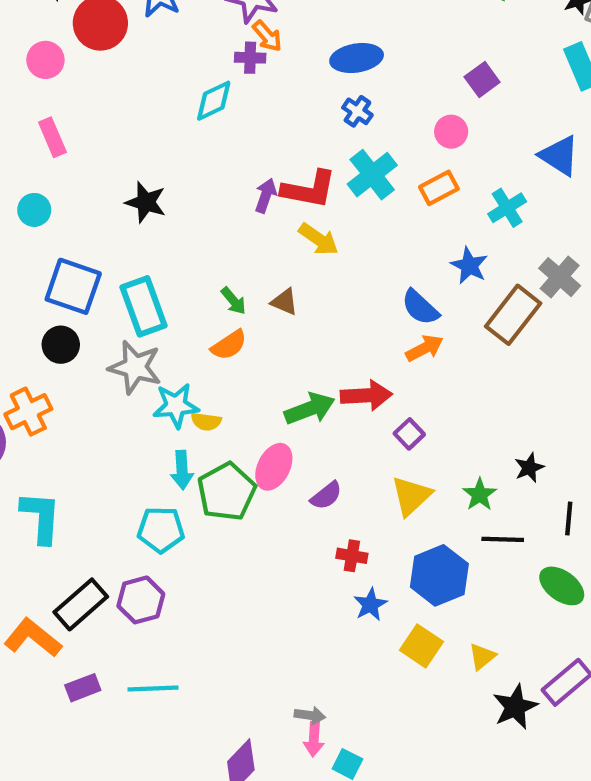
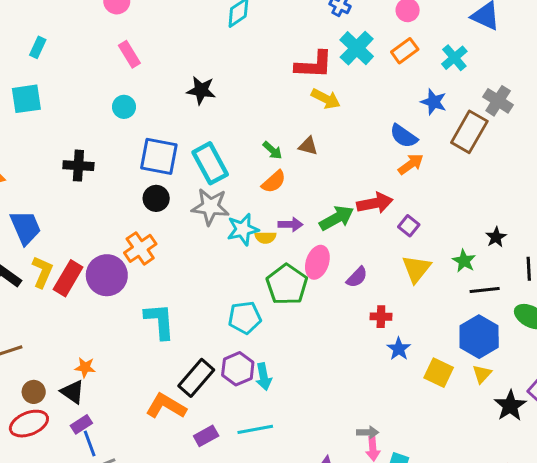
purple arrow: (266, 196) -> (290, 224), moved, turned 80
cyan arrow: (182, 470) -> (264, 377), moved
blue hexagon: (439, 575) -> (479, 337), moved

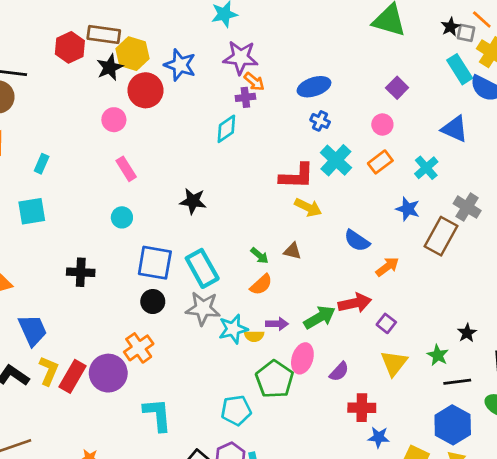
blue semicircle: (404, 136) -> (357, 241), moved
red cross: (381, 317) -> (362, 408), size x1.4
blue star: (399, 349) -> (379, 437), turned -30

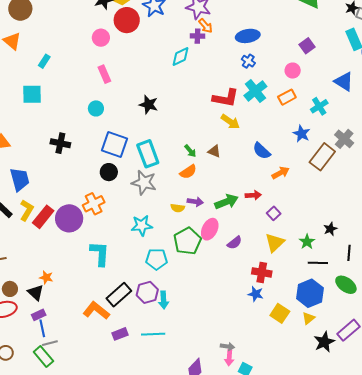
red arrow: (355, 303) -> (253, 195), size x0.7
cyan star: (233, 329) -> (142, 226), moved
red cross: (362, 408) -> (262, 272), moved

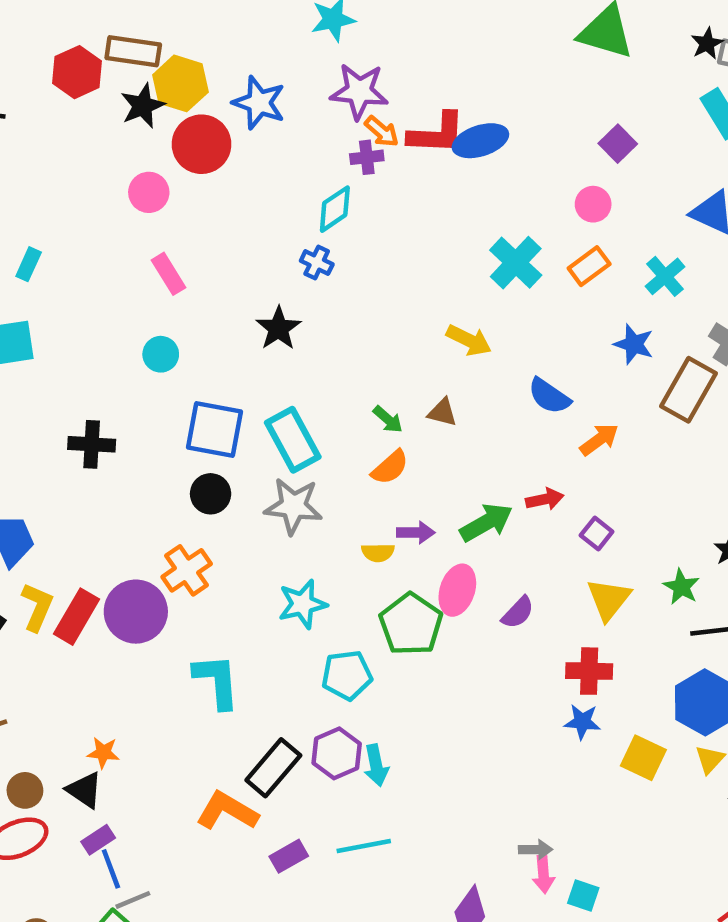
blue cross: (248, 61) -> (317, 263), moved
red L-shape: (226, 98) -> (437, 134), moved
black star: (149, 105) -> (278, 328), turned 30

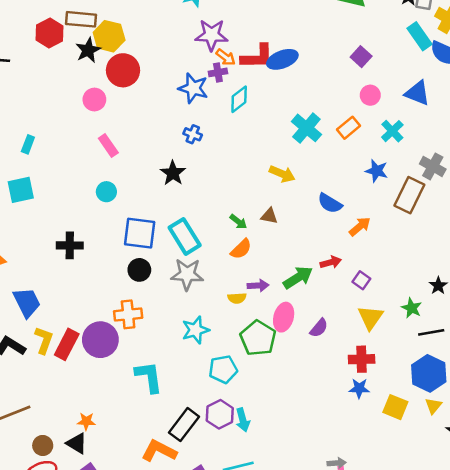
blue star: (259, 103) -> (193, 88), moved
pink circle: (593, 204) -> (370, 95), moved
cyan diamond: (335, 209) -> (239, 99), moved
orange cross: (187, 570) -> (128, 314), turned 32

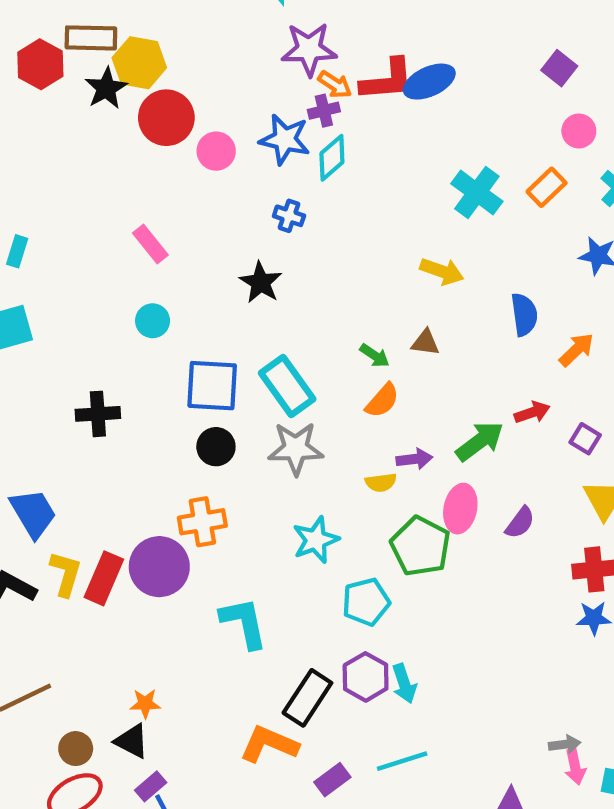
cyan diamond: (239, 99) -> (332, 158), moved
pink circle: (94, 100) -> (216, 151), moved
blue semicircle: (330, 203) -> (524, 315), turned -125

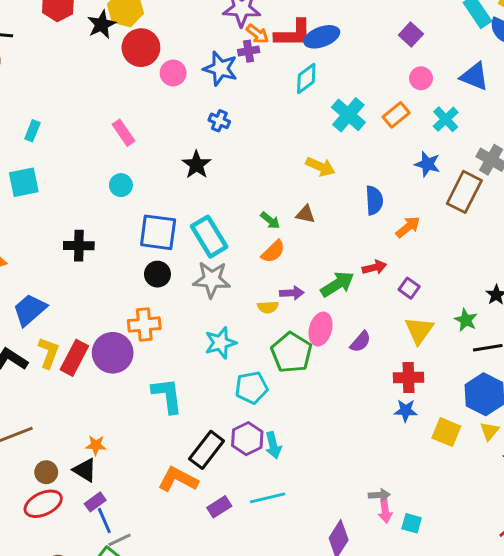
cyan diamond: (332, 158) -> (306, 78), moved
blue trapezoid: (33, 513) -> (30, 310), turned -105

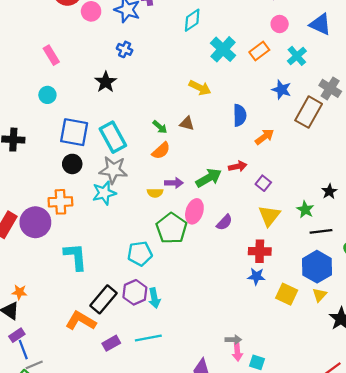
cyan star: (220, 343) -> (104, 193), moved

